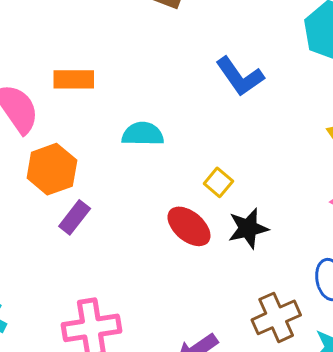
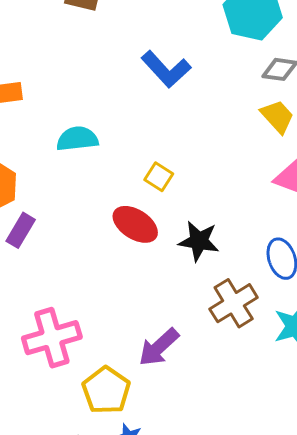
black star: (248, 228) -> (199, 241), moved, turned 30

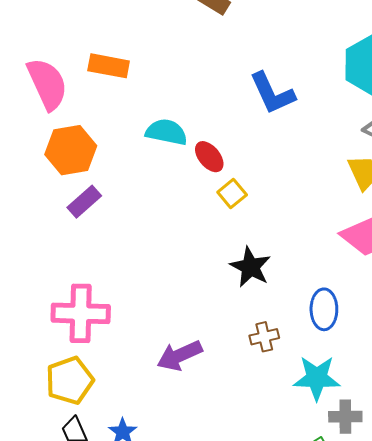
red ellipse: (135, 224) -> (209, 157), moved, size x0.7
brown cross: (234, 303) -> (264, 337), size x0.6
yellow pentagon: (106, 390) -> (70, 380), moved

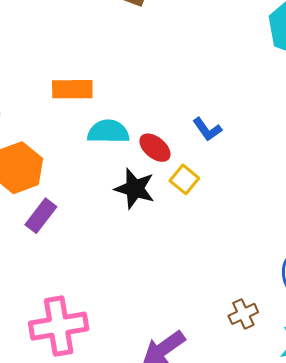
orange rectangle: (109, 66) -> (72, 89), moved
blue L-shape: (272, 93) -> (207, 129), moved, size x0.6
black star: (250, 267) -> (135, 189), moved

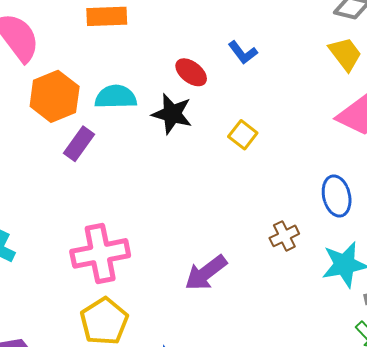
cyan semicircle: (108, 132) -> (116, 97), moved
yellow square: (184, 179) -> (243, 135), moved

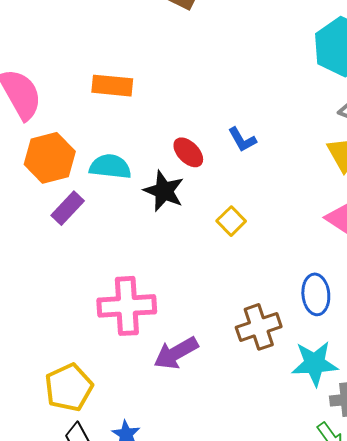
brown cross: (284, 236) -> (259, 327), size x1.5
pink cross: (100, 253) -> (127, 306), moved

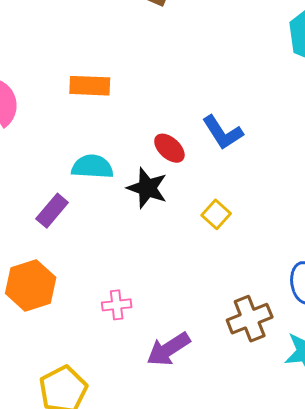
blue L-shape: (242, 140) -> (223, 132), size x1.4
orange hexagon: (50, 158) -> (31, 285), moved
pink cross: (127, 306) -> (117, 305), size x0.5

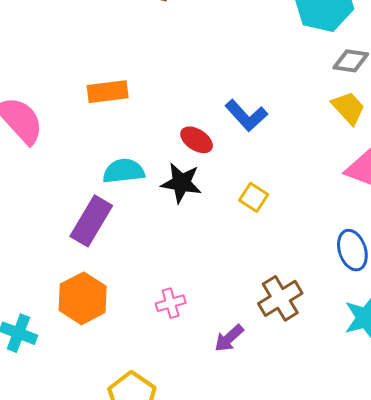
purple rectangle: (52, 211) -> (91, 221), size x1.4
brown cross: (250, 319) -> (280, 298), moved
purple arrow: (168, 349) -> (229, 338), size x0.7

